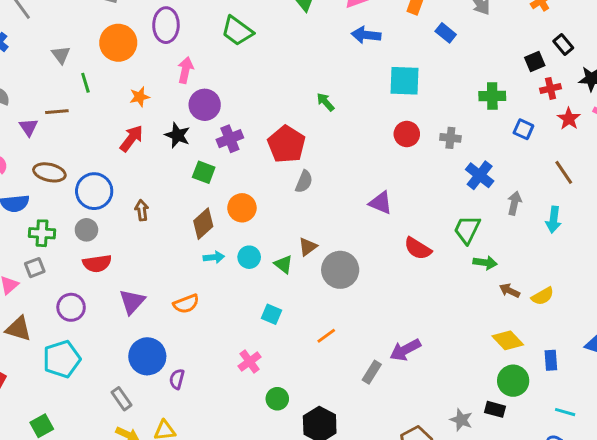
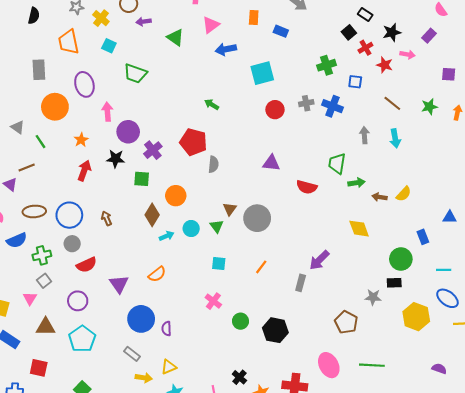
blue cross: (480, 175) -> (333, 106), moved
green triangle: (284, 264) -> (217, 226), turned 32
yellow diamond: (508, 340) -> (359, 229), moved, turned 40

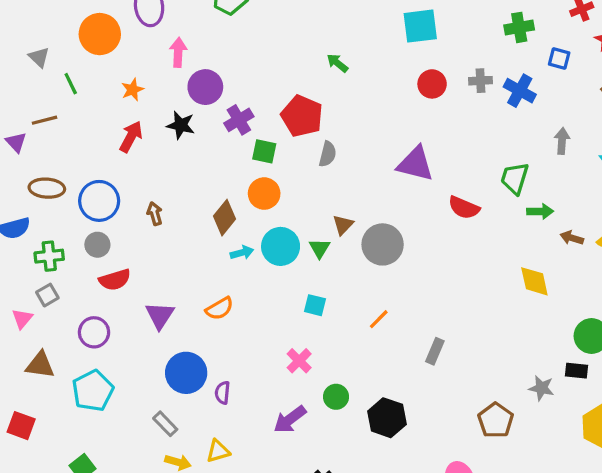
purple triangle: (271, 163) -> (415, 164), size x1.4
green square: (142, 179) -> (264, 151), moved
cyan circle: (191, 229) -> (281, 246), size x1.5
purple arrow: (319, 260) -> (290, 419), moved

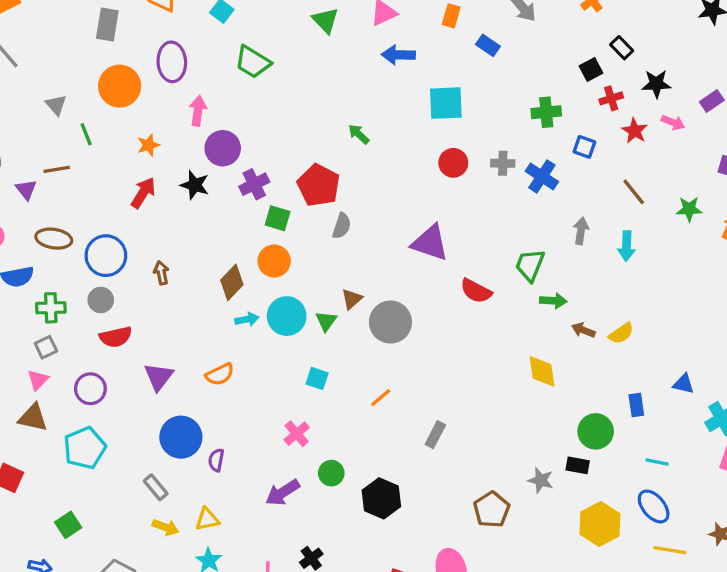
pink triangle: (22, 319) -> (38, 380), moved

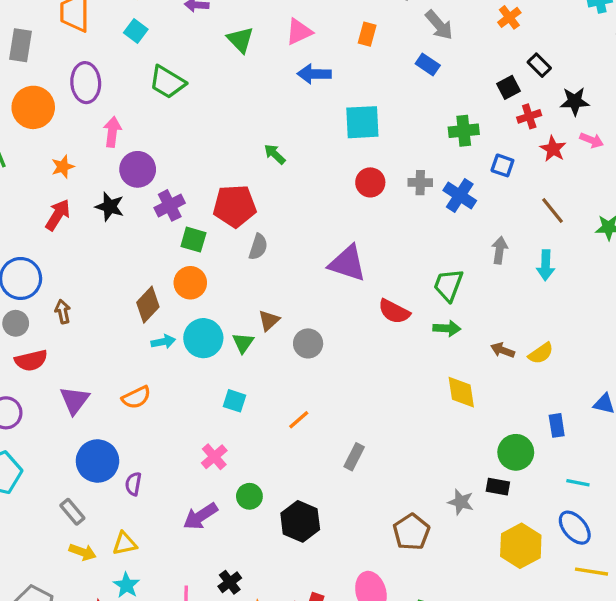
blue rectangle: (488, 45) -> (428, 65), moved
red pentagon: (319, 185) -> (235, 206), turned -30
brown arrow: (161, 273) -> (63, 312), moved
green arrow: (553, 301) -> (447, 328), moved
gray circle: (390, 322) -> (308, 343), size x0.7

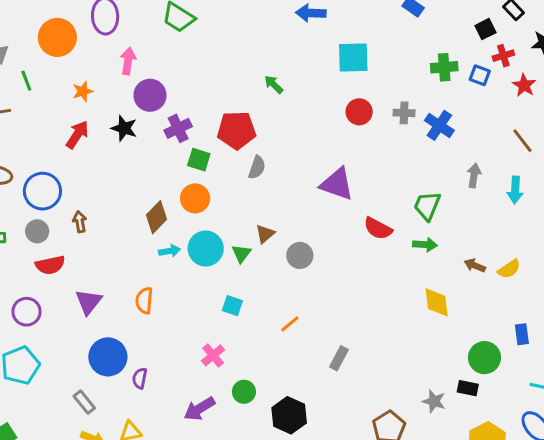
blue square: (502, 165) -> (480, 75), moved
orange semicircle: (136, 397) -> (144, 300), turned 120

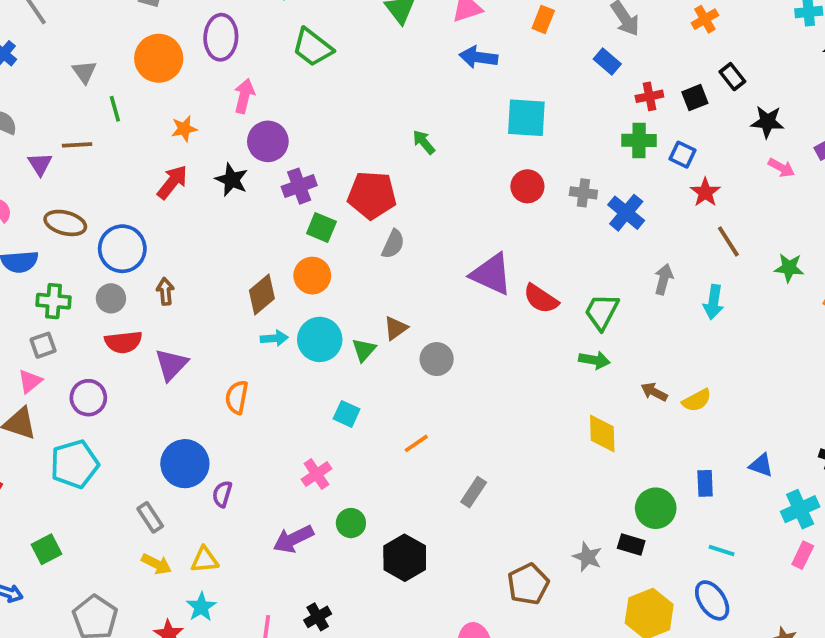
red cross: (503, 56) -> (649, 96), moved
red star: (524, 85) -> (705, 192), moved
red semicircle: (378, 228) -> (541, 299), moved
purple triangle: (89, 302) -> (171, 365), moved

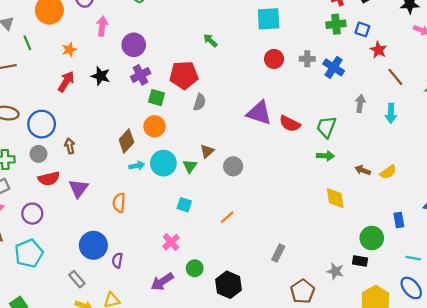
purple circle: (268, 141) -> (134, 45), moved
gray rectangle: (474, 492) -> (278, 253), moved

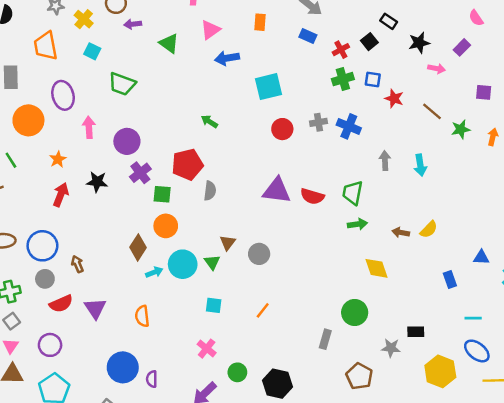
brown line: (395, 77) -> (432, 111), moved
green circle: (372, 238) -> (355, 312), moved

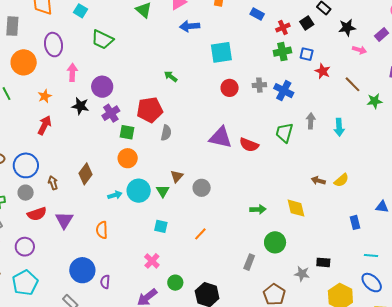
black star: (97, 182) -> (80, 106), moved
green trapezoid: (353, 193) -> (284, 133), moved
green arrow: (357, 224) -> (258, 209), moved
brown diamond: (138, 247) -> (85, 174), moved

